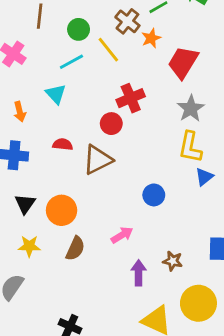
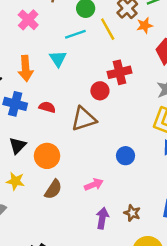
orange arrow: (20, 112) -> (26, 69), size x1.5
red semicircle: (63, 144) -> (47, 107), moved

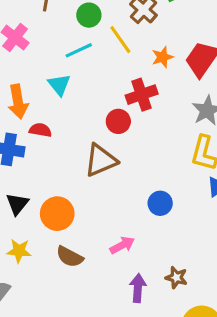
orange star: (145, 25) -> (162, 57), moved
red semicircle: (47, 107) -> (40, 130), moved
brown semicircle: (53, 189) -> (70, 257), turned 90

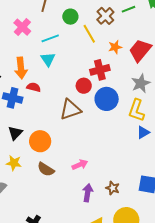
cyan line: (79, 50) -> (50, 38), moved
blue circle: (160, 203) -> (107, 99), moved, size x1.5

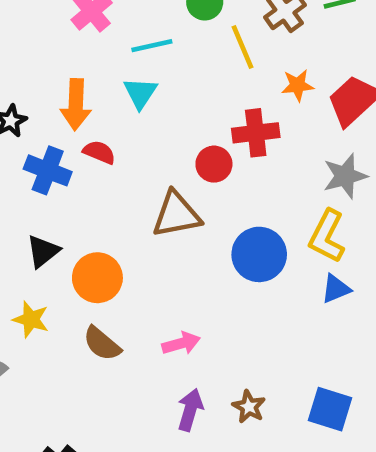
blue circle: (107, 99) -> (259, 254), moved

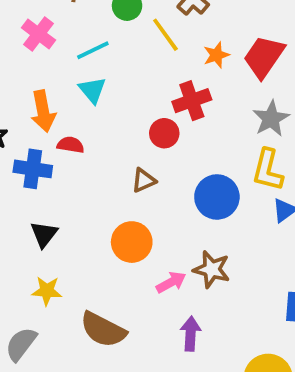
brown triangle: (176, 215) -> (144, 180), size x0.6
orange circle: (97, 278) -> (132, 242), moved
brown semicircle: (102, 344) -> (103, 330), moved, size x1.4
brown star: (249, 407) -> (212, 269), moved, size x1.4

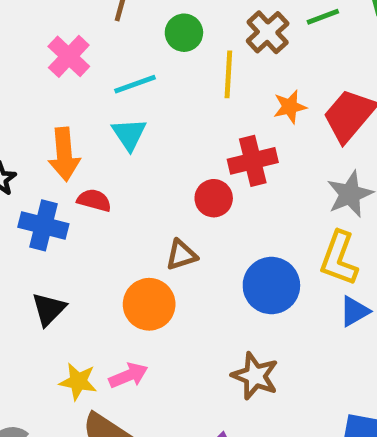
yellow line: (165, 35) -> (228, 74), turned 33
orange circle: (132, 242) -> (149, 304), moved
pink arrow: (171, 282) -> (128, 375), moved
yellow star: (47, 291) -> (78, 381), moved

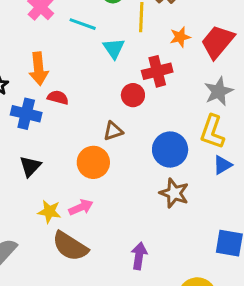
cyan line: (135, 84) -> (83, 24), turned 40
cyan triangle: (129, 134) -> (114, 48), moved
brown star: (255, 376) -> (174, 193), moved

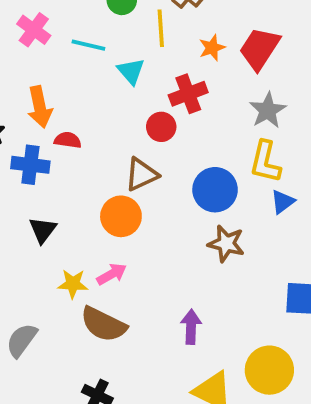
brown triangle: (113, 131) -> (141, 174), size x1.4

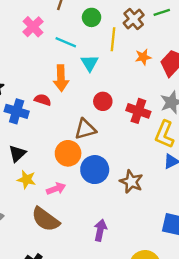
red cross: (188, 94) -> (138, 111), moved, turned 30
orange arrow: (40, 107) -> (61, 78), moved
blue circle: (215, 190) -> (95, 170), moved
yellow star: (73, 284) -> (27, 179), moved

